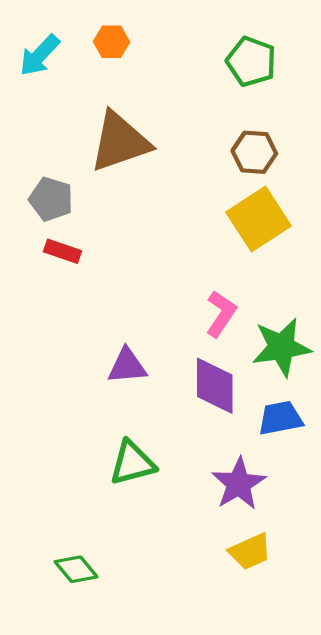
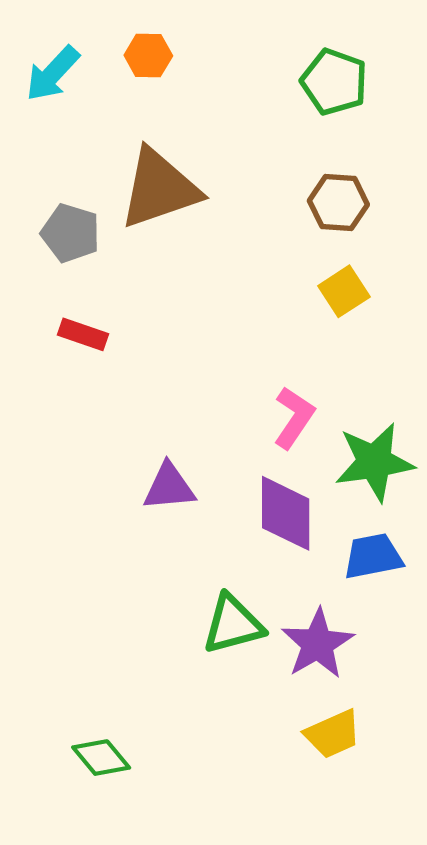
gray pentagon: (51, 199) -> (71, 233), moved
yellow square: (259, 219) -> (344, 291), size x0.6
green triangle: (132, 463) -> (233, 624), moved

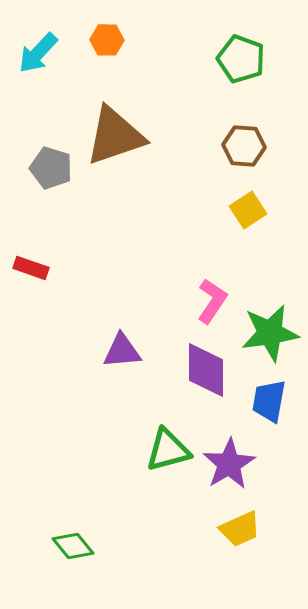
red rectangle: (83, 334) -> (31, 268), moved
blue trapezoid: (373, 556) -> (269, 401), turned -69

